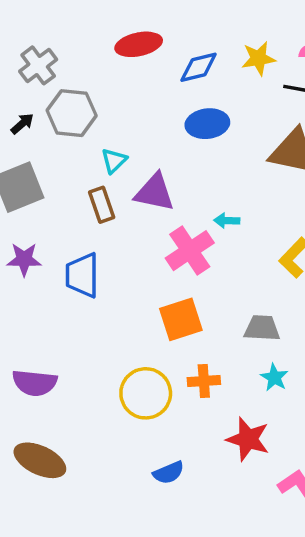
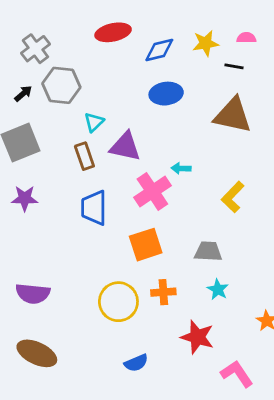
blue trapezoid: (82, 275) -> (94, 208), moved

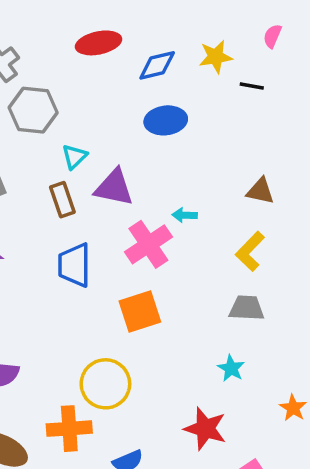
pink semicircle: (246, 38) -> (272, 36), moved, turned -66
brown triangle: (233, 115) -> (260, 191), moved, size x0.6
gray trapezoid: (208, 251) -> (247, 308), moved
orange cross: (163, 292) -> (69, 429), moved, size x1.4

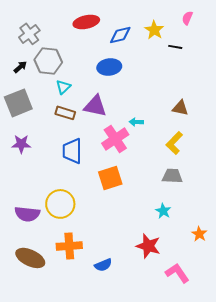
yellow star: (216, 57) -> (154, 30), turned -30
blue ellipse: (166, 120) -> (109, 67), moved
cyan triangle: (74, 157) -> (63, 87), moved
brown rectangle: (62, 200) -> (65, 113), turned -54
yellow circle: (105, 384) -> (60, 204), moved

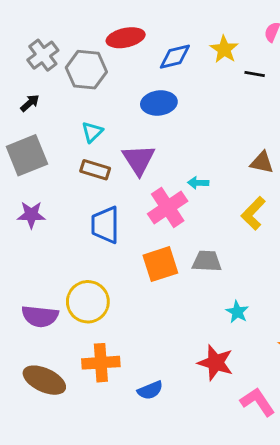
gray hexagon: (48, 61) -> (86, 70), moved
purple triangle: (95, 106) -> (139, 160), turned 45
gray trapezoid: (172, 176) -> (207, 261), moved

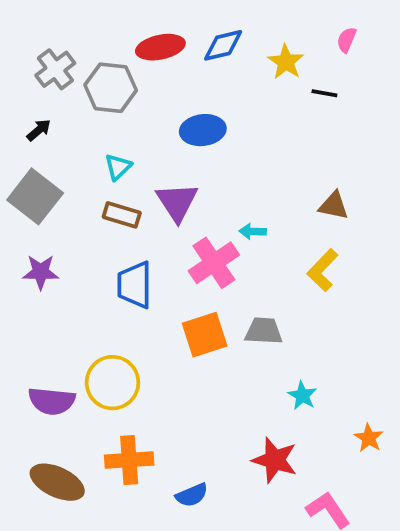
blue diamond: (175, 57) -> (223, 45), moved
gray square: (27, 155) -> (35, 196), turned -30

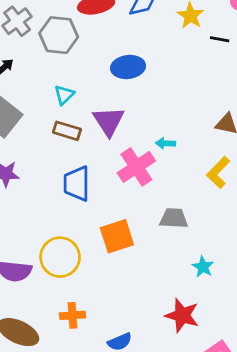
orange square: (205, 335) -> (117, 236), moved
orange cross: (129, 460) -> (73, 315), size x0.7

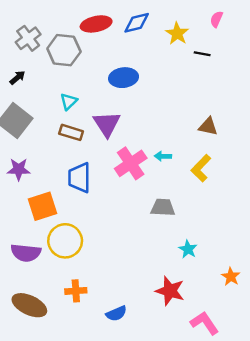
cyan arrow: (165, 143) -> (163, 156), moved
orange square: (117, 236) -> (42, 206), moved

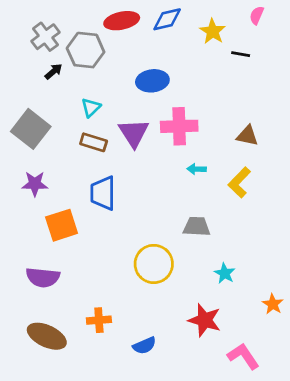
black arrow: (17, 78) -> (53, 71), moved
pink cross: (131, 163) -> (179, 126), moved, turned 32
yellow circle: (65, 241) -> (154, 264), moved

